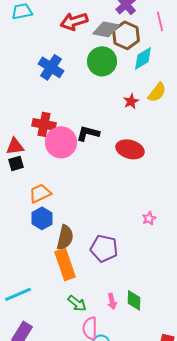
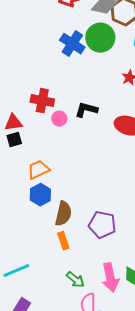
blue cross: (51, 67) -> (72, 44), moved
pink circle: (61, 142) -> (59, 119), size x0.5
orange rectangle: (65, 264) -> (63, 241), size x0.6
pink arrow: (112, 301) -> (110, 278), size x1.8

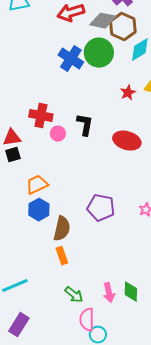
black L-shape: (86, 110) -> (85, 125), turned 85
purple pentagon: (102, 225) -> (101, 208), moved
pink arrow: (110, 278) -> (109, 293), size x0.7

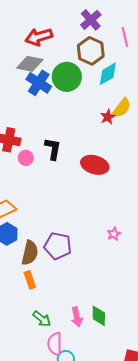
gray diamond: (103, 21) -> (30, 64), moved
red star: (128, 93) -> (108, 117), moved
purple pentagon: (101, 208) -> (58, 246), moved

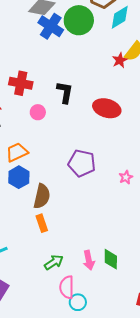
pink circle: (26, 158) -> (38, 112), moved
purple pentagon: (58, 246) -> (82, 163), moved
green arrow: (42, 319) -> (54, 262), turned -72

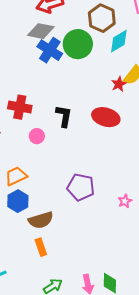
red ellipse: (107, 108) -> (106, 117), moved
brown semicircle: (42, 196) -> (41, 220), turned 60

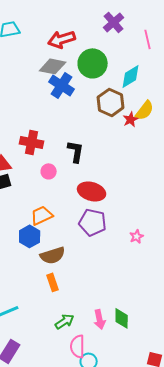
brown hexagon: (102, 18) -> (111, 102), moved
green circle: (78, 44) -> (93, 63), moved
red ellipse: (106, 117) -> (92, 191), moved
orange trapezoid: (16, 176) -> (42, 215), moved

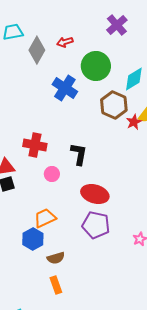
red arrow: (62, 39) -> (65, 42), size x0.6
gray diamond: (53, 66) -> (37, 50), moved, turned -72
brown semicircle: (53, 255) -> (56, 258), size x0.7

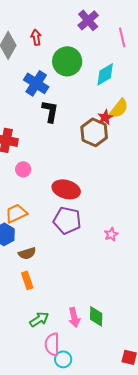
red arrow: (65, 42) -> (36, 37), turned 98
brown hexagon: (114, 105) -> (94, 132), moved
black L-shape: (79, 154) -> (50, 111), moved

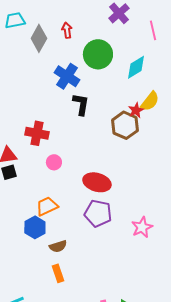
pink star: (111, 234) -> (142, 227), size x1.5

